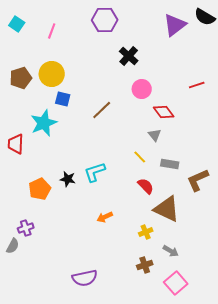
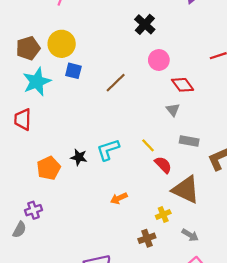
cyan star: (44, 123) -> (37, 82), moved
yellow line: (140, 157) -> (148, 145), moved
brown cross: (145, 265) -> (147, 238), moved

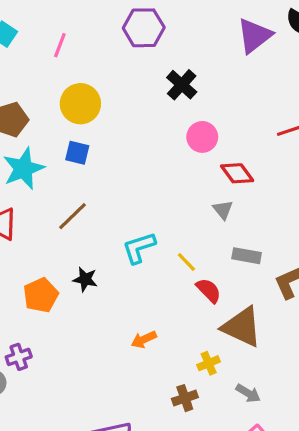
yellow circle: (62, 44) -> (80, 104), moved
brown line: (116, 83) -> (73, 216), moved
cyan L-shape: (108, 150) -> (139, 248), moved

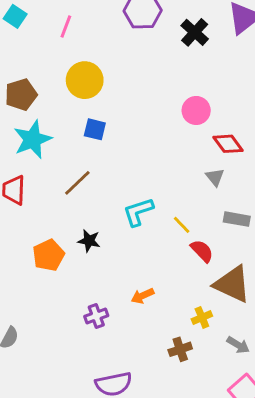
black cross: (182, 85) -> (195, 32), moved
blue square: (77, 153) -> (95, 129), moved
purple cross: (19, 357) -> (96, 316), moved

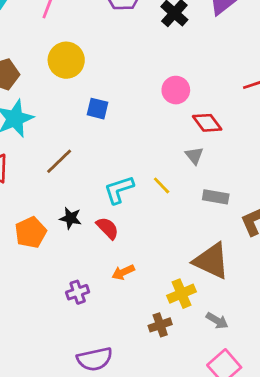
blue square: (95, 129) -> (98, 109), moved
yellow line: (182, 225) -> (162, 185), moved
red semicircle: (202, 251) -> (107, 228), moved
yellow cross: (202, 317) -> (182, 294), size x1.4

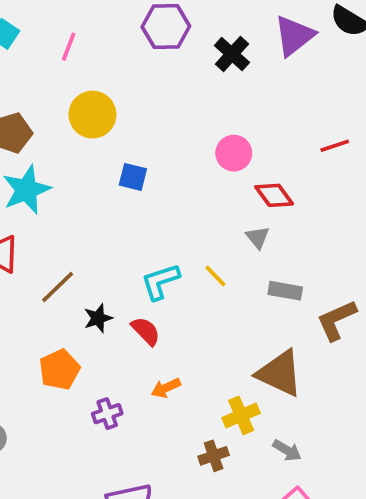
brown line: (59, 161) -> (58, 287), moved
black star: (70, 218) -> (98, 318), turned -30
orange pentagon: (31, 232) -> (59, 370), moved

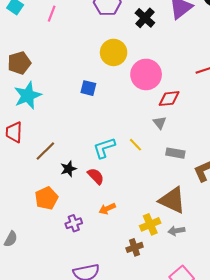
yellow circle: (93, 115) -> (114, 52), moved
pink circle: (234, 153) -> (146, 74), size x1.5
red diamond: (274, 195) -> (169, 99), turned -60
gray arrow: (287, 450) -> (176, 231), moved, turned 140

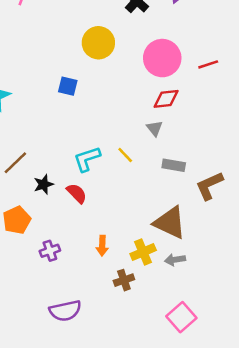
pink circle: (146, 74) -> (162, 58), moved
orange arrow: (107, 209) -> (102, 246), moved, turned -63

